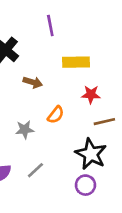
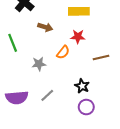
red star: (91, 94) -> (78, 37), moved
black star: (91, 154) -> (82, 86), moved, size x0.6

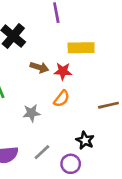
red star: (78, 37) -> (63, 71), moved
purple circle: (86, 107) -> (71, 164), moved

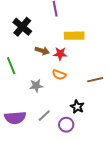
orange semicircle: (61, 99) -> (59, 75), turned 72

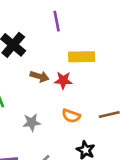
orange semicircle: (59, 75) -> (71, 116), moved

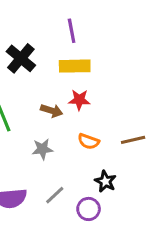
yellow rectangle: (82, 57) -> (75, 66), moved
brown arrow: (40, 76) -> (52, 111), moved

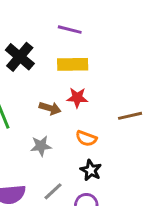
purple line: (72, 31) -> (70, 30), turned -65
brown line: (133, 140) -> (130, 116), moved
black star: (105, 181) -> (91, 170), moved

